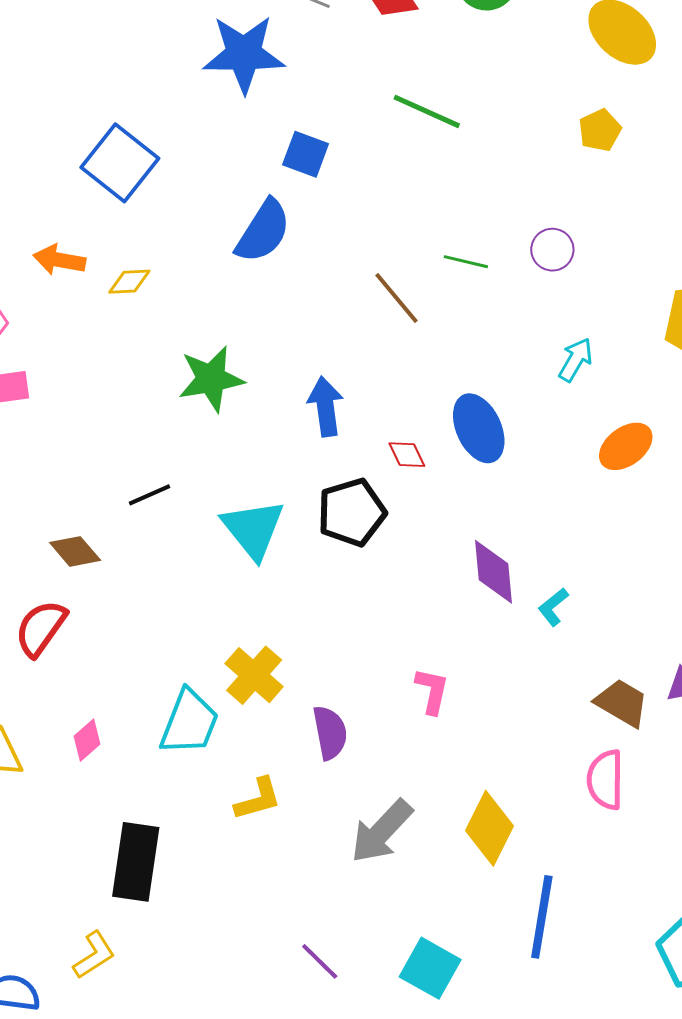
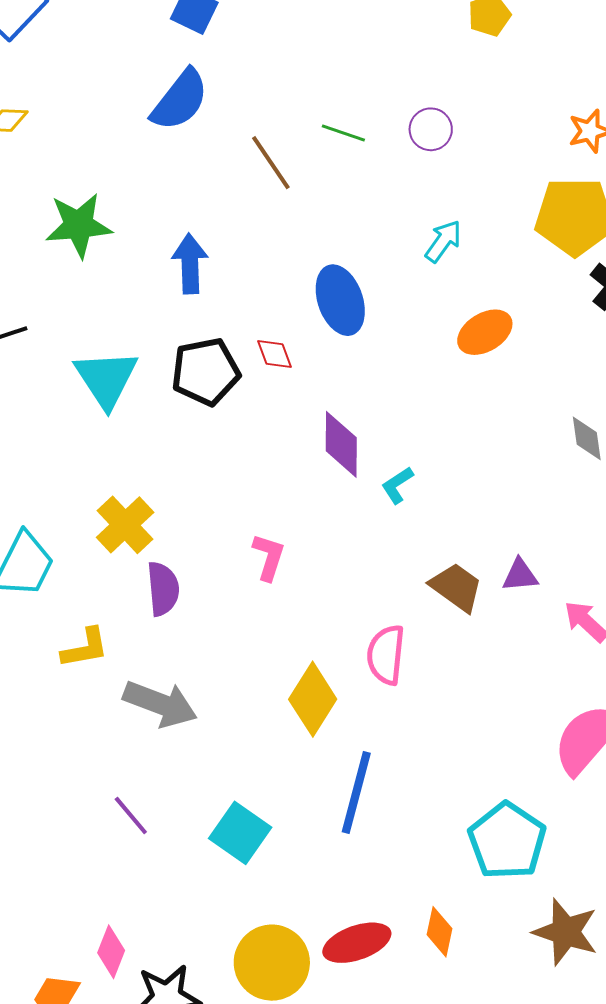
blue semicircle: (263, 231) -> (180, 100), moved
red diamond: (407, 455) -> (275, 354), moved
yellow cross: (254, 675) -> (125, 525), moved
pink semicircle: (605, 780) -> (386, 655), moved
gray arrow: (382, 831) -> (160, 704), moved, turned -118

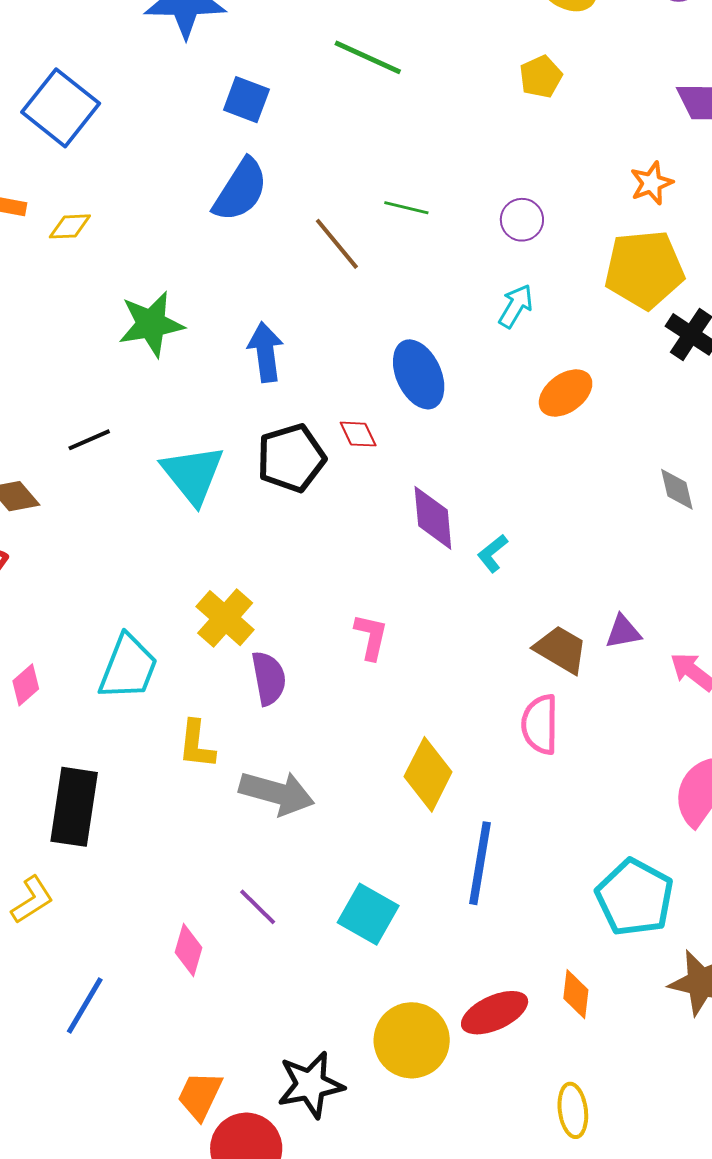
purple circle: (431, 129) -> (522, 220), moved
yellow L-shape: (85, 648) -> (197, 744), turned 112
pink semicircle: (386, 655) -> (540, 724), moved
pink diamond: (111, 952) -> (189, 950), moved

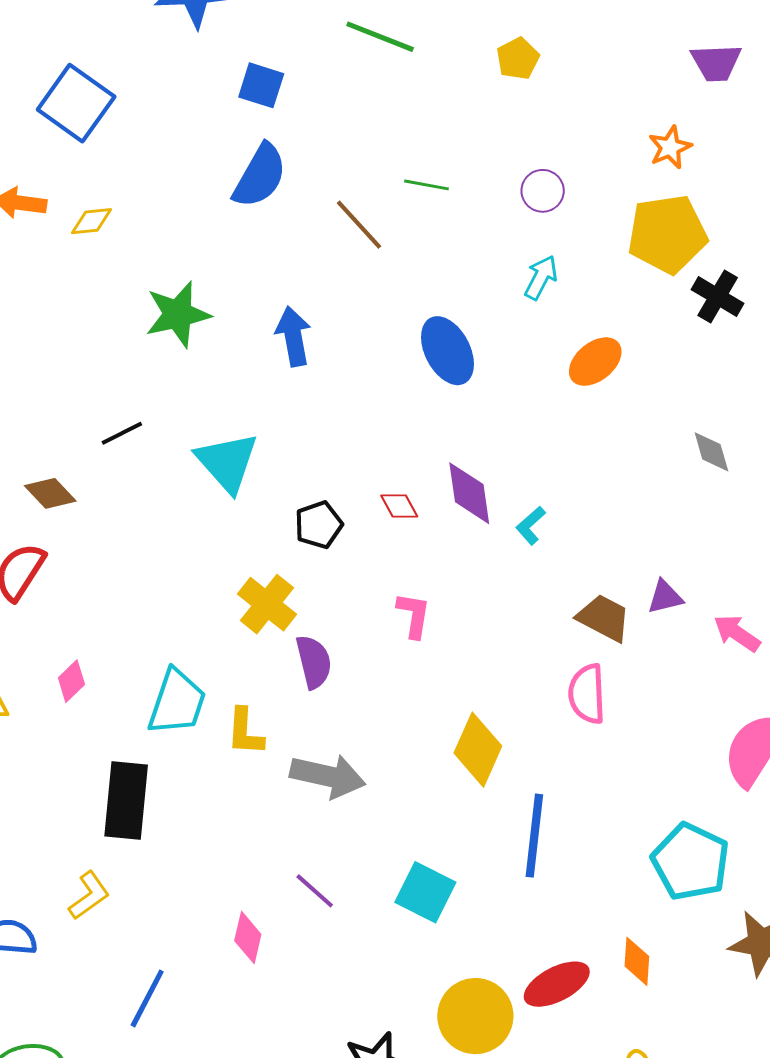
yellow pentagon: (541, 77) -> (518, 59), moved
red diamond: (358, 434) -> (399, 506), moved
black pentagon: (291, 458) -> (319, 525), moved, size x0.7
cyan trapezoid: (128, 667) -> (177, 702), moved

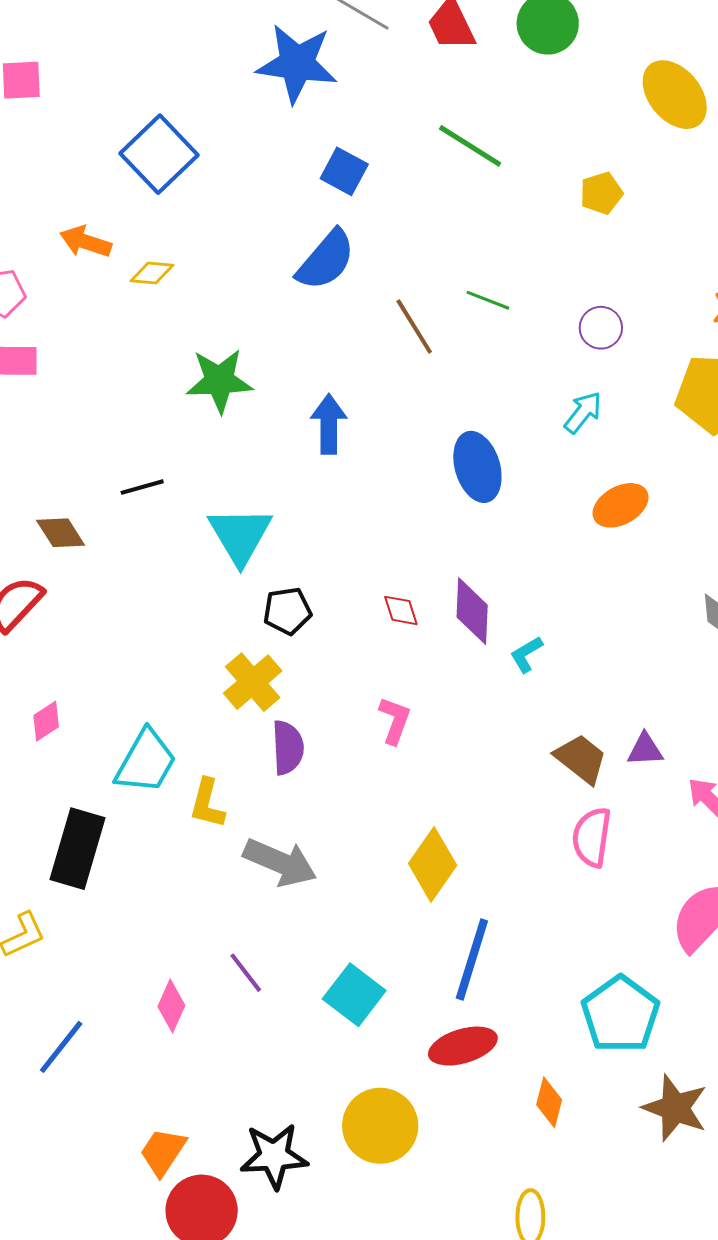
black pentagon: (319, 525) -> (287, 611), moved
pink semicircle: (587, 694) -> (592, 837), moved
red ellipse: (557, 984) -> (463, 1046), moved

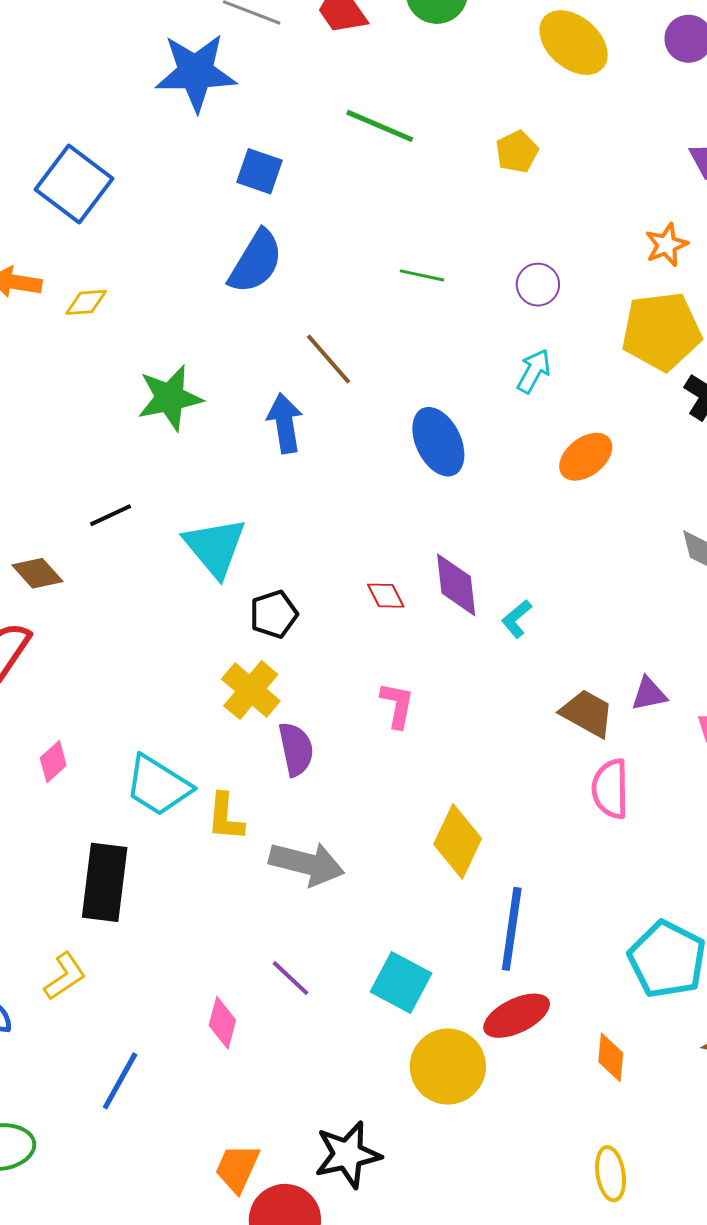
brown line: (414, 326) -> (328, 359), moved
cyan trapezoid: (146, 762) -> (158, 786), turned 102
yellow circle: (380, 1126) -> (448, 1067), moved

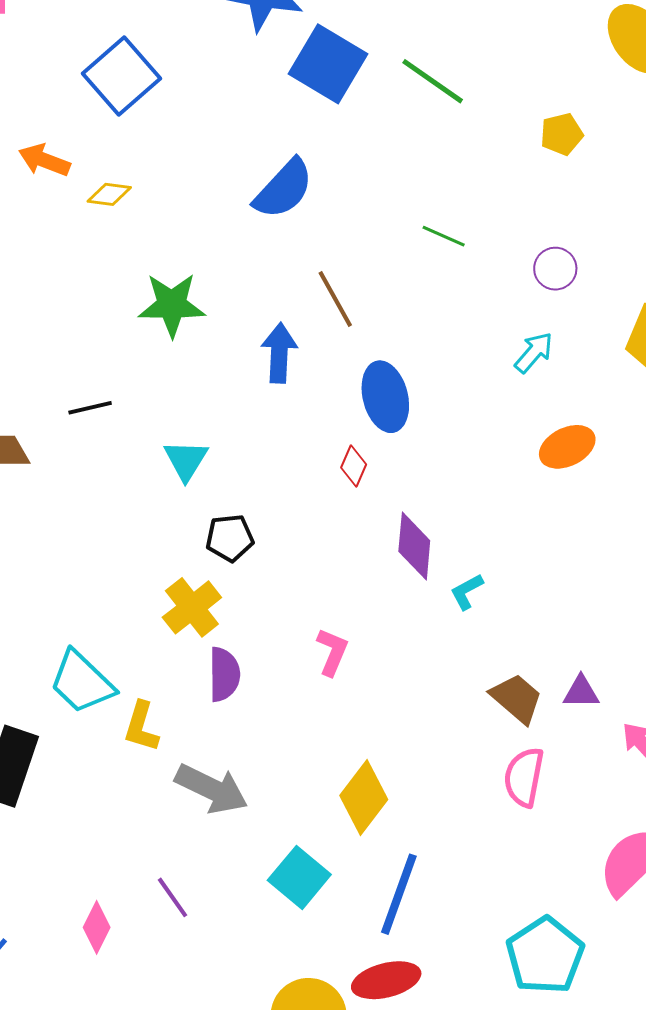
blue square: (260, 171) -> (328, 64), moved, size x1.6
blue ellipse: (438, 442) -> (385, 397), moved
cyan triangle: (215, 547) -> (186, 460), size x0.7
red diamond: (386, 596) -> (354, 466), moved, turned 39
cyan square: (401, 983) -> (299, 877), moved

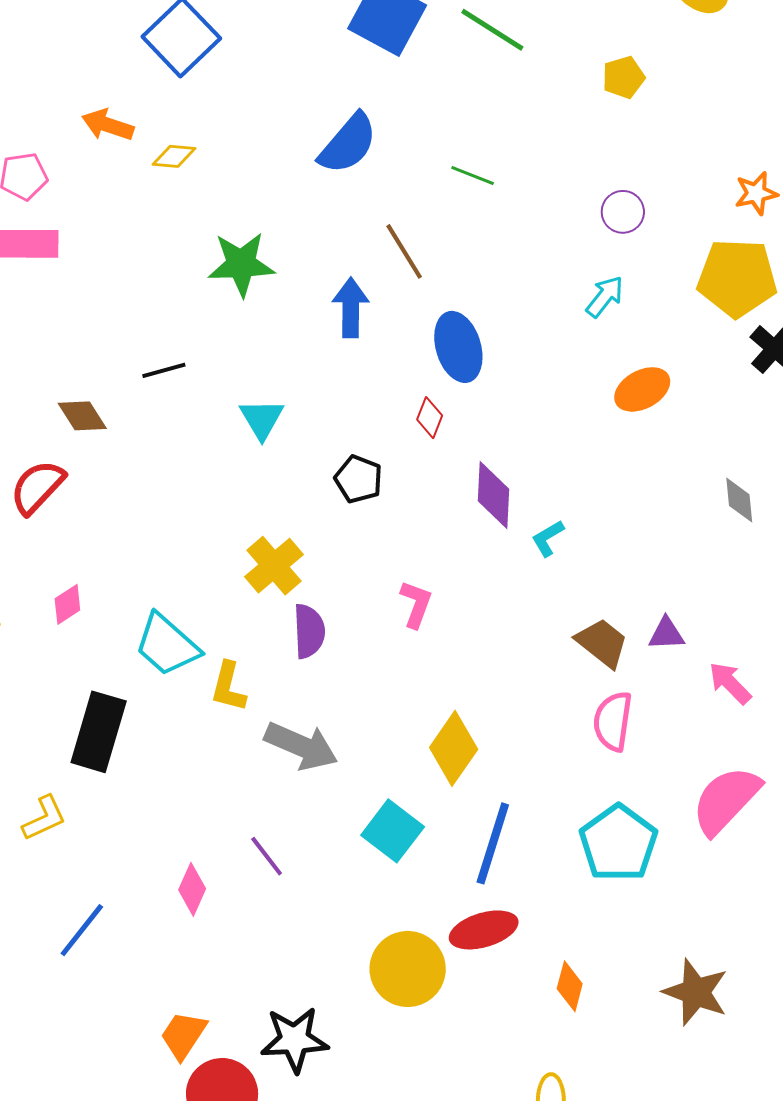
green line: (444, 236) -> (473, 176), moved
black pentagon: (230, 538) -> (358, 479), moved, turned 30
cyan pentagon: (545, 956) -> (618, 843), moved

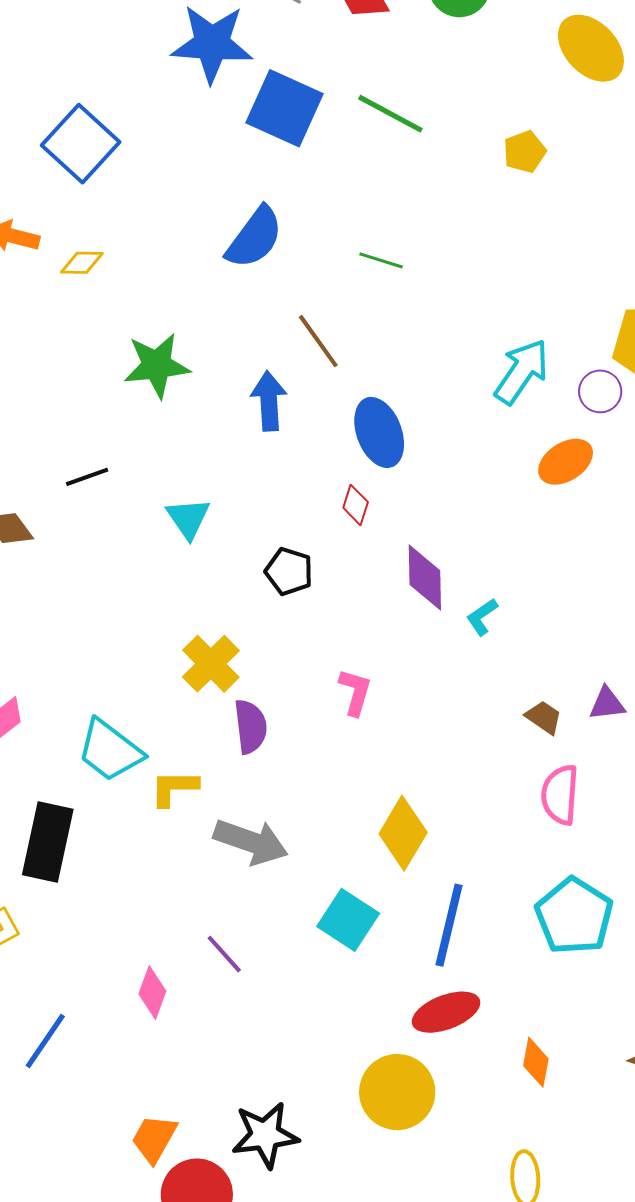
purple circle: (623, 212) -> (600, 391), moved
cyan arrow: (605, 297) -> (522, 372), size x1.5
brown trapezoid: (602, 643) -> (544, 717), size x0.7
yellow L-shape: (228, 687) -> (174, 788), turned 80
yellow circle: (408, 969) -> (397, 1092), moved

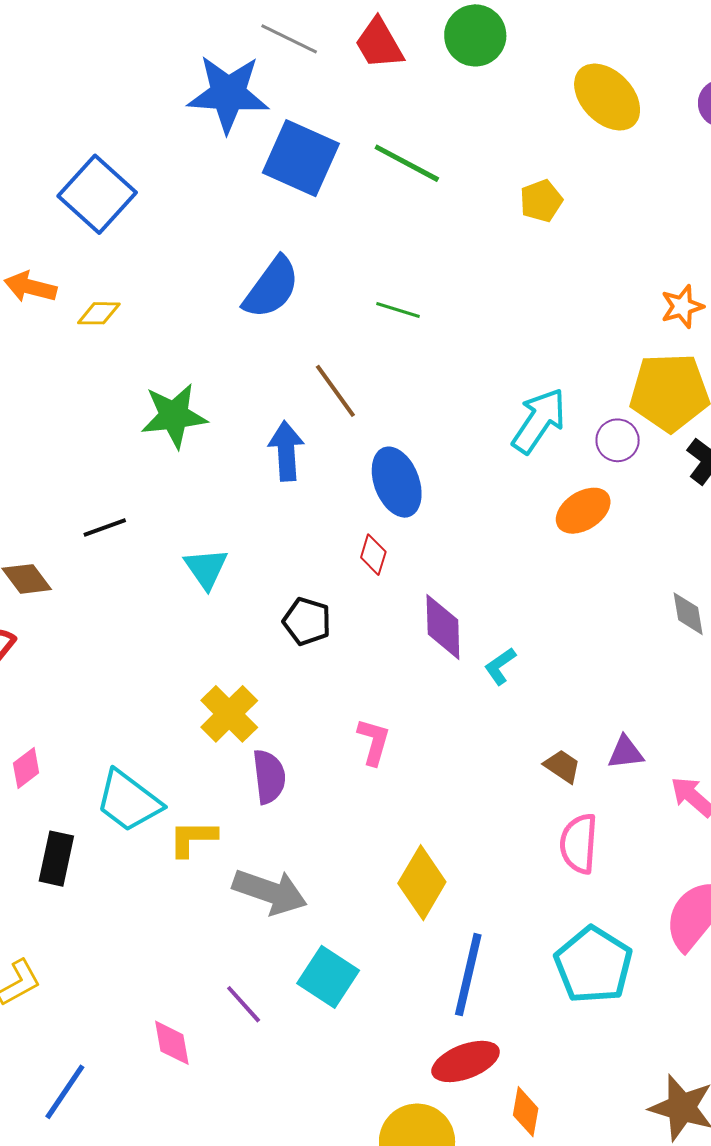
black rectangle: (48, 842) -> (56, 859), moved, size x0.7
cyan square: (348, 920) -> (328, 977), moved
pink diamond: (152, 992) -> (172, 1043), turned -30
orange diamond: (536, 1062) -> (526, 1112), moved

